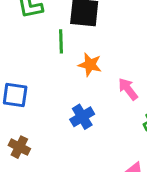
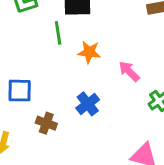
brown cross: (19, 147) -> (46, 123), moved

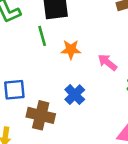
brown cross: (46, 123) -> (41, 115), size x1.5

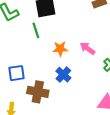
orange star: (71, 50) -> (60, 49), moved

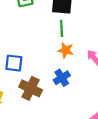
green line: (36, 30) -> (62, 28), moved

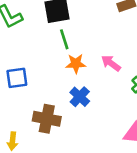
blue square: (14, 63) -> (17, 78), moved

